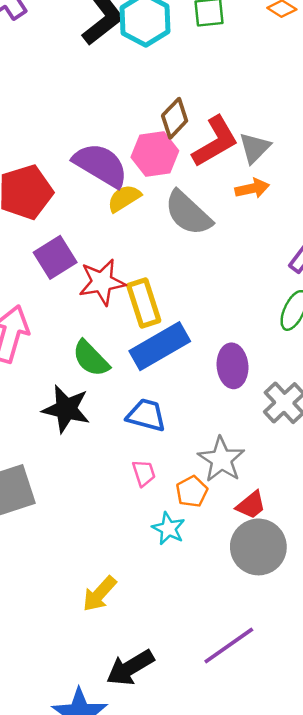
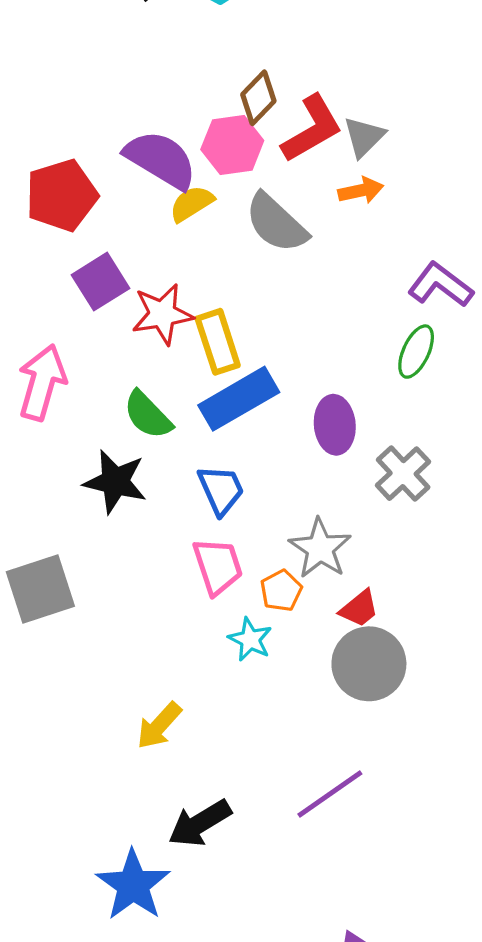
blue trapezoid: (146, 415) -> (221, 490), turned 51
pink trapezoid: (144, 473) -> (218, 566), size x1.6

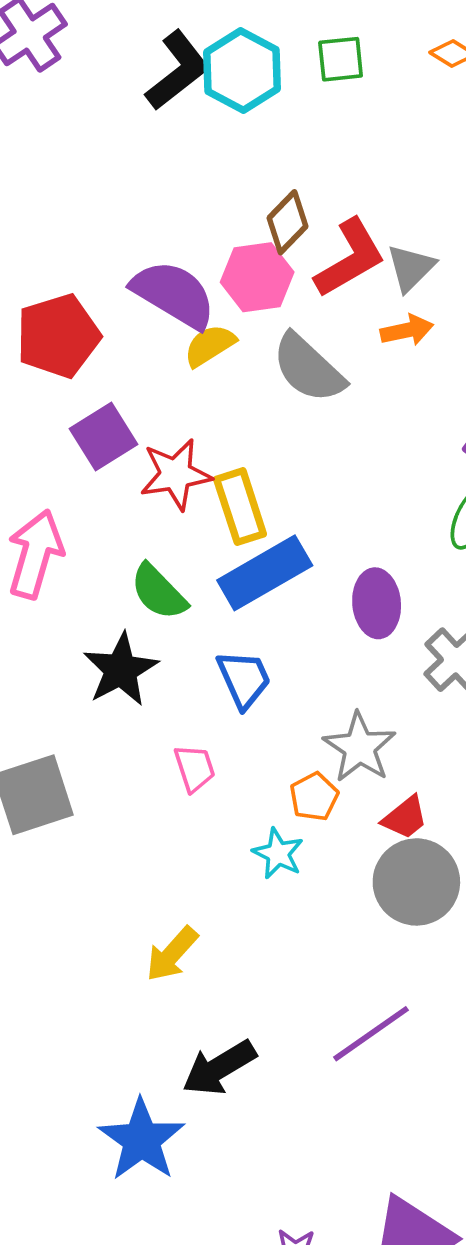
black star: (115, 482) -> (121, 670), turned 30
pink trapezoid: (218, 566) -> (195, 768), moved, size x0.7

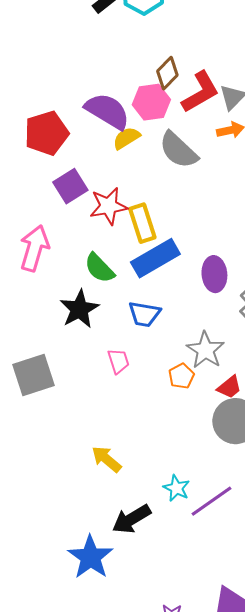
blue trapezoid: (244, 679) -> (144, 314), turned 124
cyan star: (278, 854) -> (176, 488), moved
yellow arrow: (172, 954) -> (106, 459), turned 88

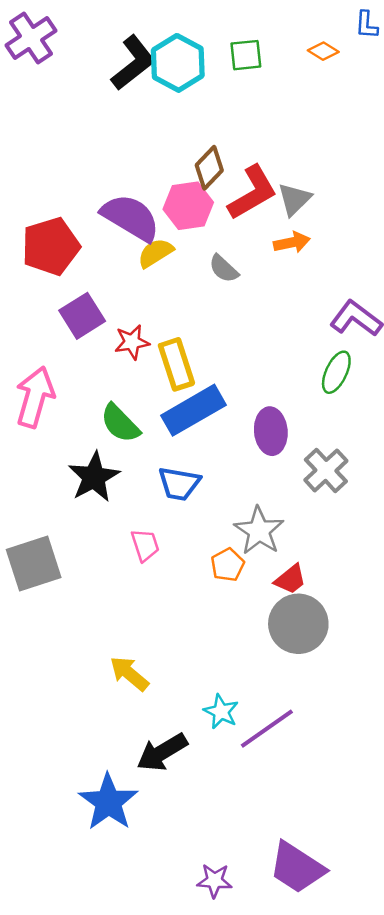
gray semicircle: (178, 150) -> (224, 269), size x0.6
red star: (108, 206) -> (132, 342), size x0.7

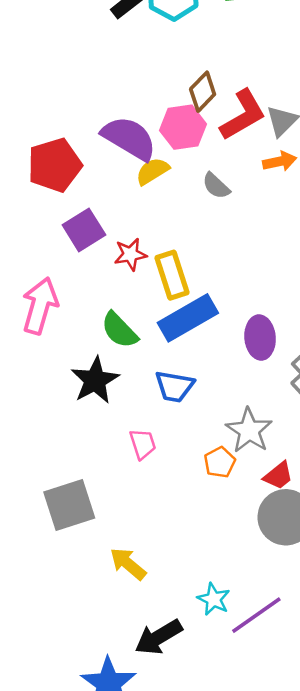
gray square: (34, 564) -> (69, 505), moved

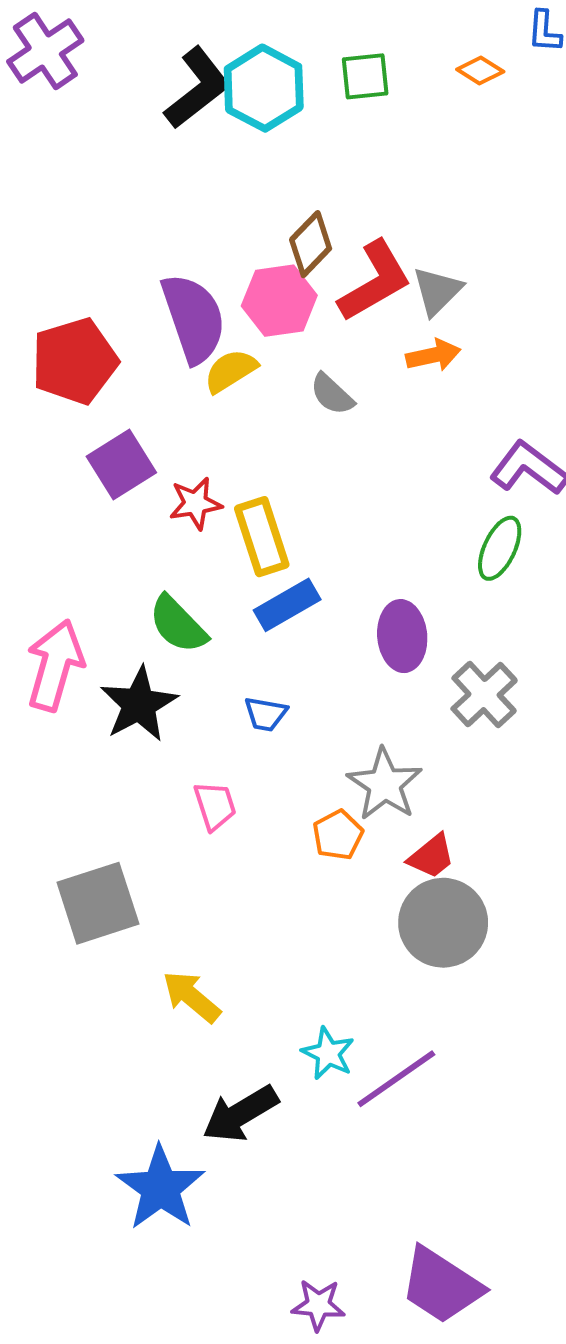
purple semicircle: (129, 138) -> (194, 318), turned 40
pink arrow: (40, 306) -> (55, 665), moved
blue rectangle: (188, 318) -> (287, 605), size x0.7
blue trapezoid: (174, 386) -> (266, 714), size x0.7

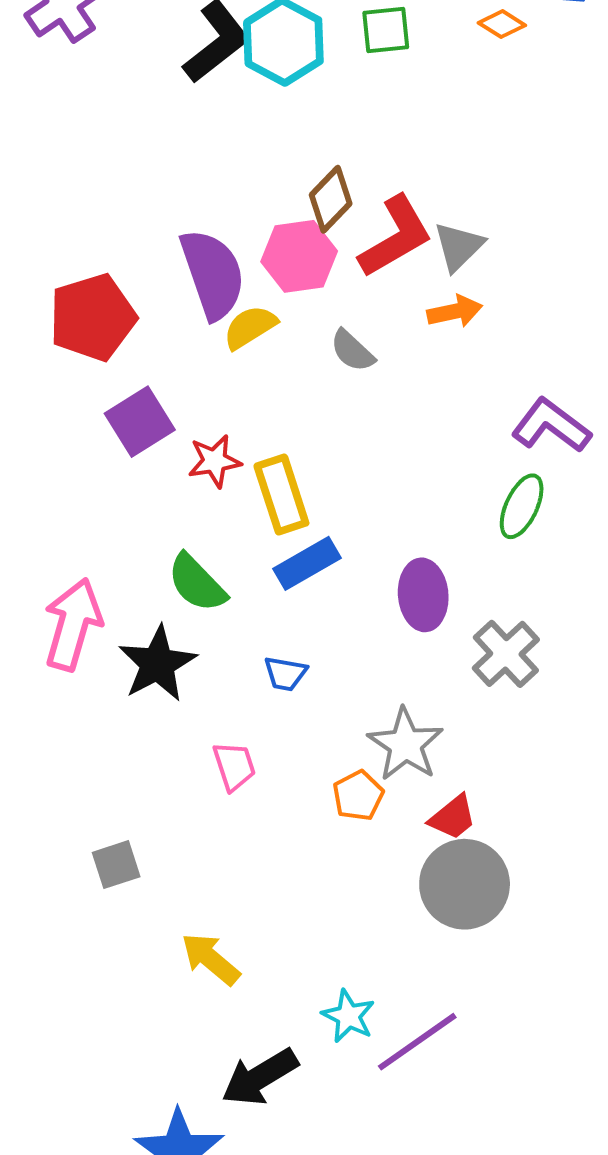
gray square: (98, 903) -> (116, 865), size x0.6

